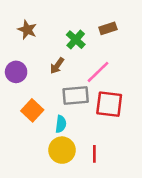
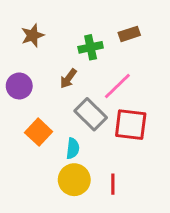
brown star: (27, 30) -> (33, 35), turned 30
green cross: (76, 40) -> (91, 47), turned 36
gray rectangle: (76, 95) -> (91, 114), turned 50

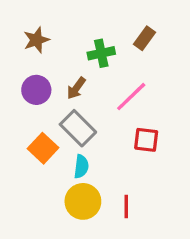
brown rectangle: (129, 34) -> (145, 38), turned -36
purple circle: (19, 86) -> (36, 90), moved
gray rectangle: (91, 114) -> (78, 128), moved
red square: (131, 125) -> (146, 140), size x0.7

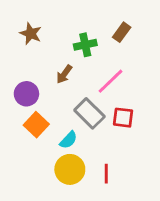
brown star: (36, 40) -> (31, 34), turned -30
purple circle: (36, 90) -> (26, 94), moved
gray rectangle: (78, 128) -> (89, 113), moved
cyan semicircle: (81, 166) -> (68, 140), turned 36

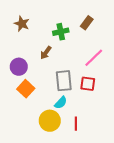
pink line: (110, 81) -> (94, 58), moved
gray rectangle: (89, 113) -> (64, 81), turned 40
cyan semicircle: (68, 140) -> (61, 103), moved

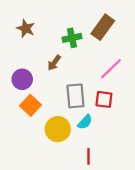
brown rectangle: (87, 23) -> (103, 27), size x1.5
cyan semicircle: (61, 103) -> (85, 122), moved
yellow circle: (50, 121) -> (58, 129), moved
red line: (76, 124) -> (89, 156), moved

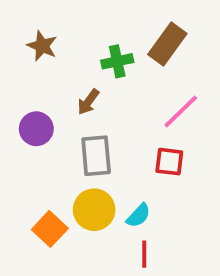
gray rectangle: (75, 96) -> (96, 156), moved
orange square: (30, 105) -> (50, 229), moved
cyan semicircle: (85, 122) -> (138, 215), moved

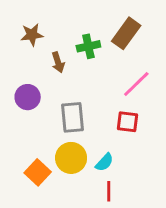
brown star: (42, 46) -> (32, 35), turned -30
brown arrow: (88, 102) -> (58, 62), moved, turned -54

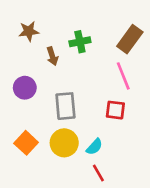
brown rectangle: (126, 33) -> (130, 39), moved
pink line: (136, 84) -> (123, 76), turned -68
orange square: (38, 172) -> (26, 143), moved
red line: (109, 191) -> (98, 173), turned -30

